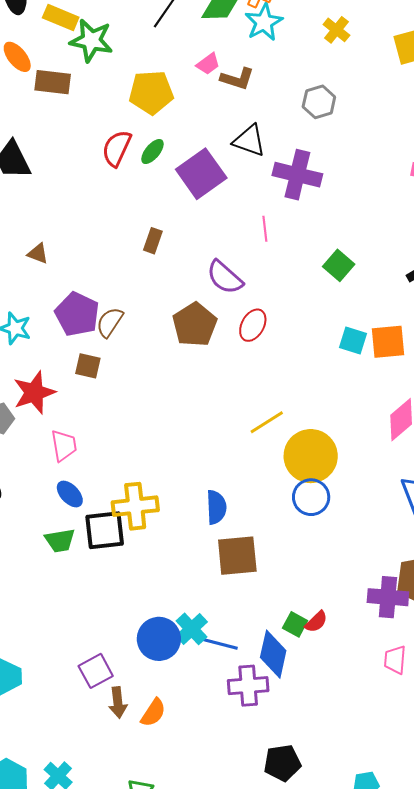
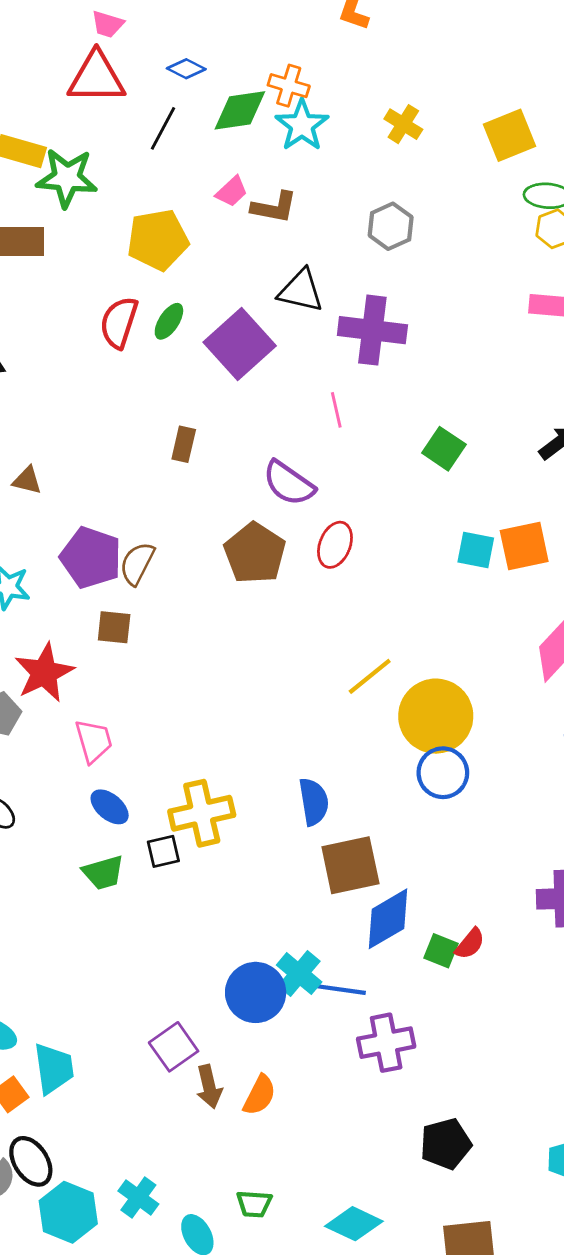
black square: (105, 530) -> (163, 851), size x0.6
blue diamond: (273, 654) -> (388, 919), moved, turned 54

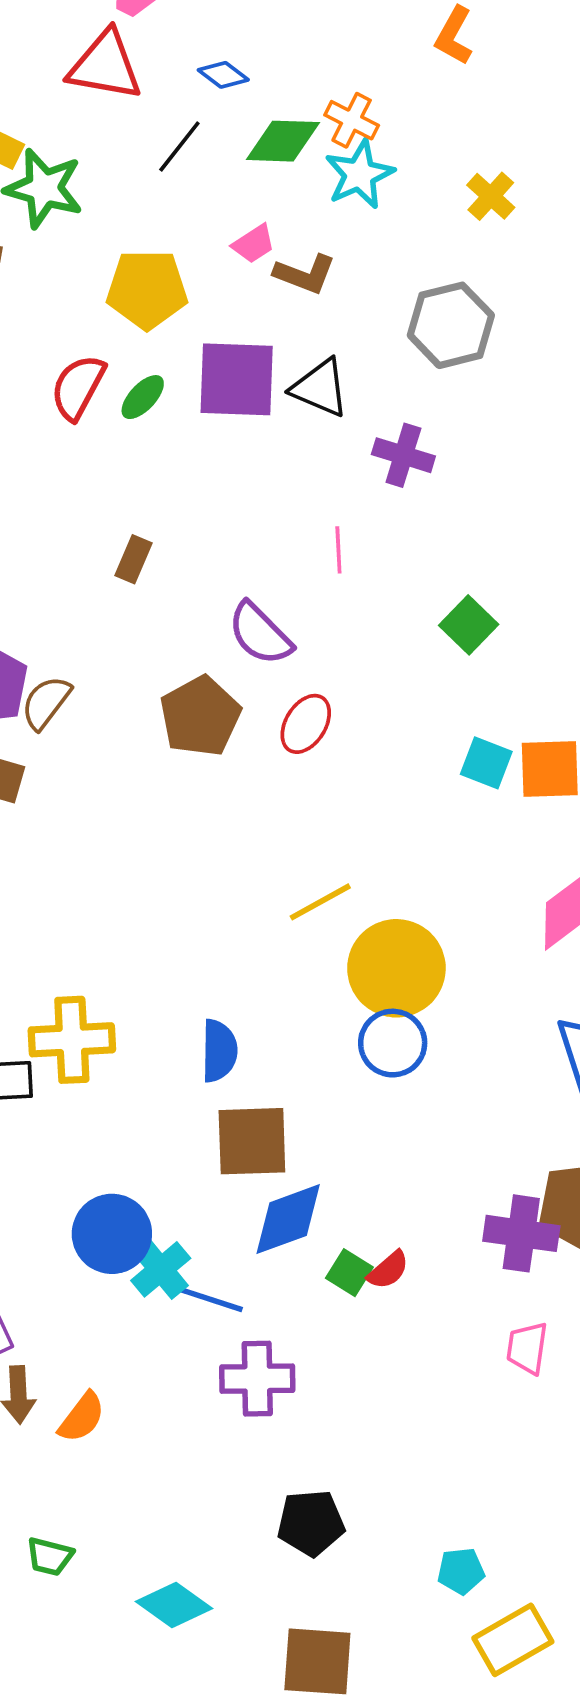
gray hexagon: (391, 226) -> (451, 325), size x1.4
purple cross: (372, 330) -> (403, 455), size x0.7
purple square: (240, 344) -> (237, 379), moved, turned 34
blue circle: (256, 992) -> (112, 1234), moved

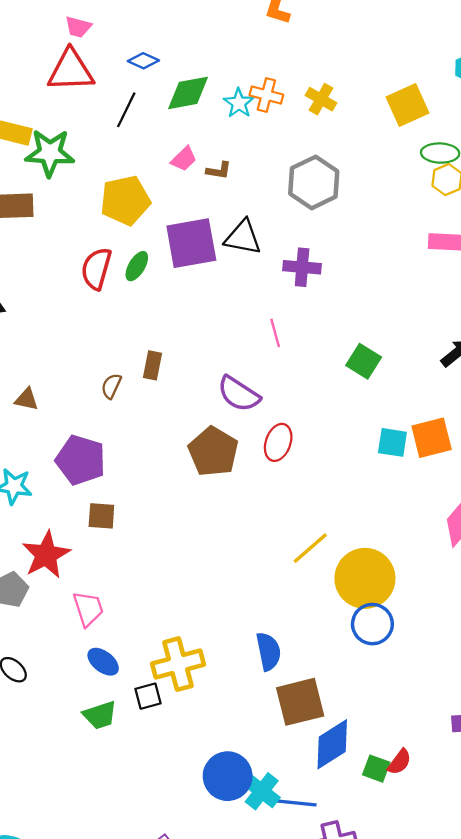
orange cross: (352, 120) -> (266, 95), moved
cyan star: (360, 174) -> (239, 103), size x0.7
brown L-shape: (305, 274) -> (219, 171), size x0.7
brown semicircle: (46, 703) -> (111, 386), moved, size x0.7

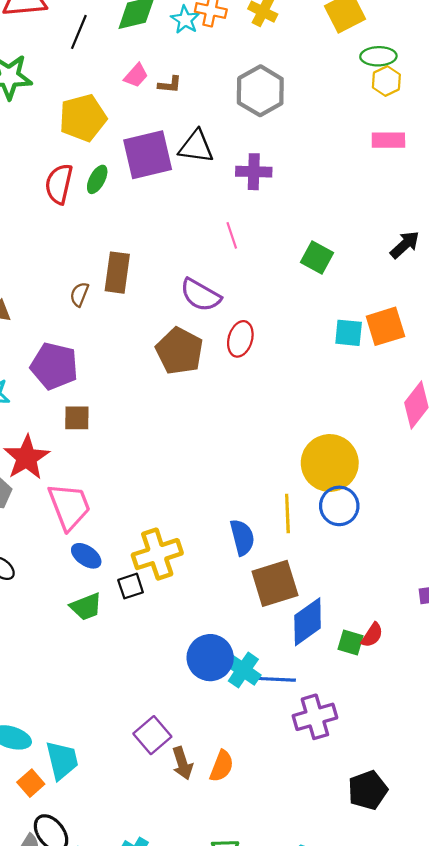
brown rectangle: (152, 365) -> (117, 273), size x1.5
yellow line: (310, 548) -> (287, 513), moved, turned -48
pink trapezoid: (88, 609) -> (69, 506), size x1.4

